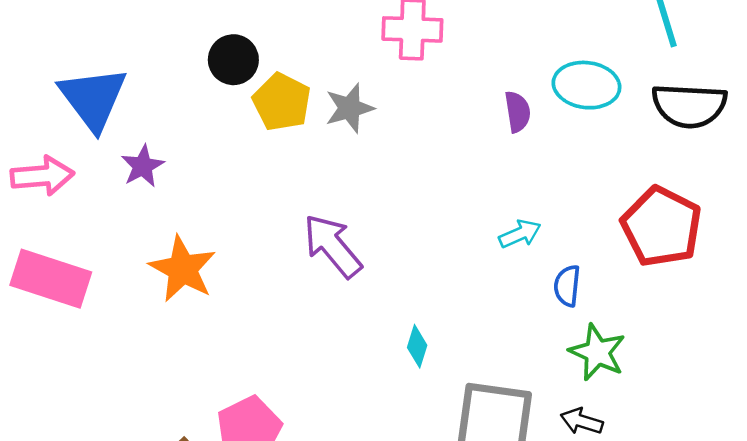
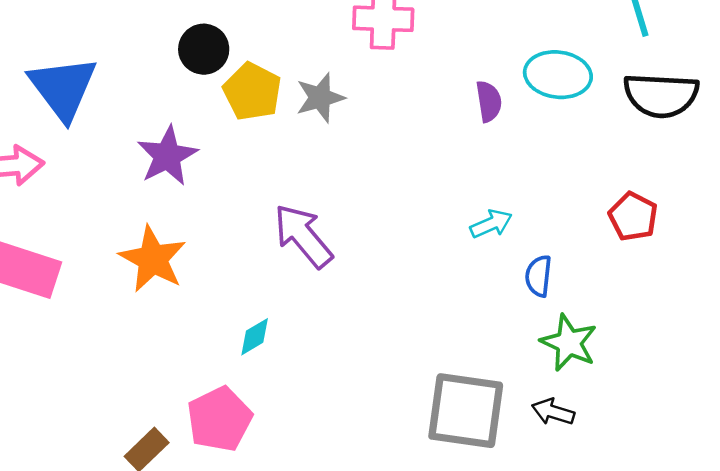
purple star: (143, 166) -> (167, 156), moved, size x1.4
red pentagon: (661, 227) -> (633, 217), size x0.6
cyan diamond: (417, 346) -> (255, 337), moved, turned 42

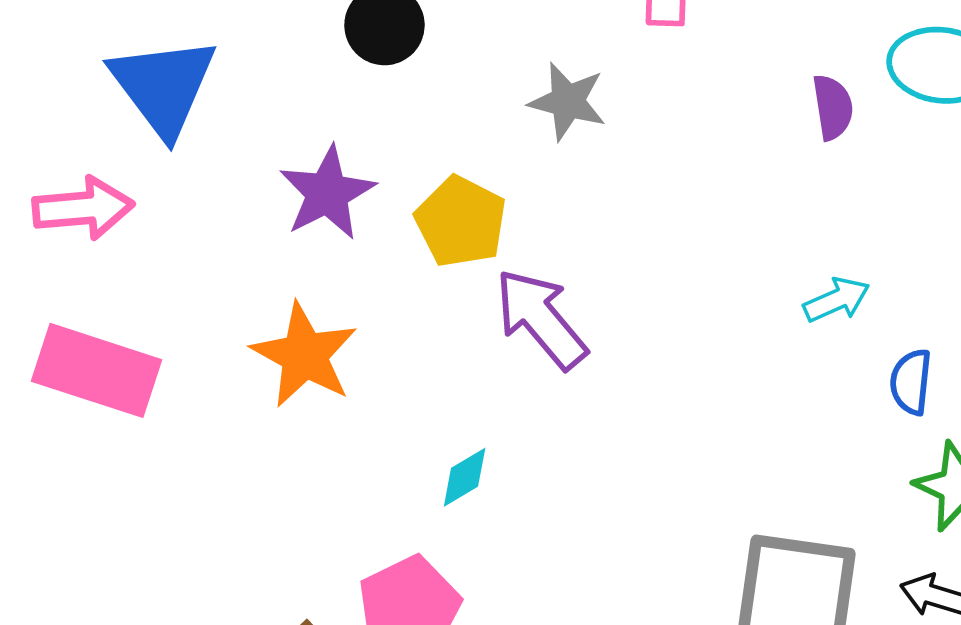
yellow pentagon: (252, 92) -> (461, 222), moved
gray star: (320, 98) -> (568, 101), turned 30

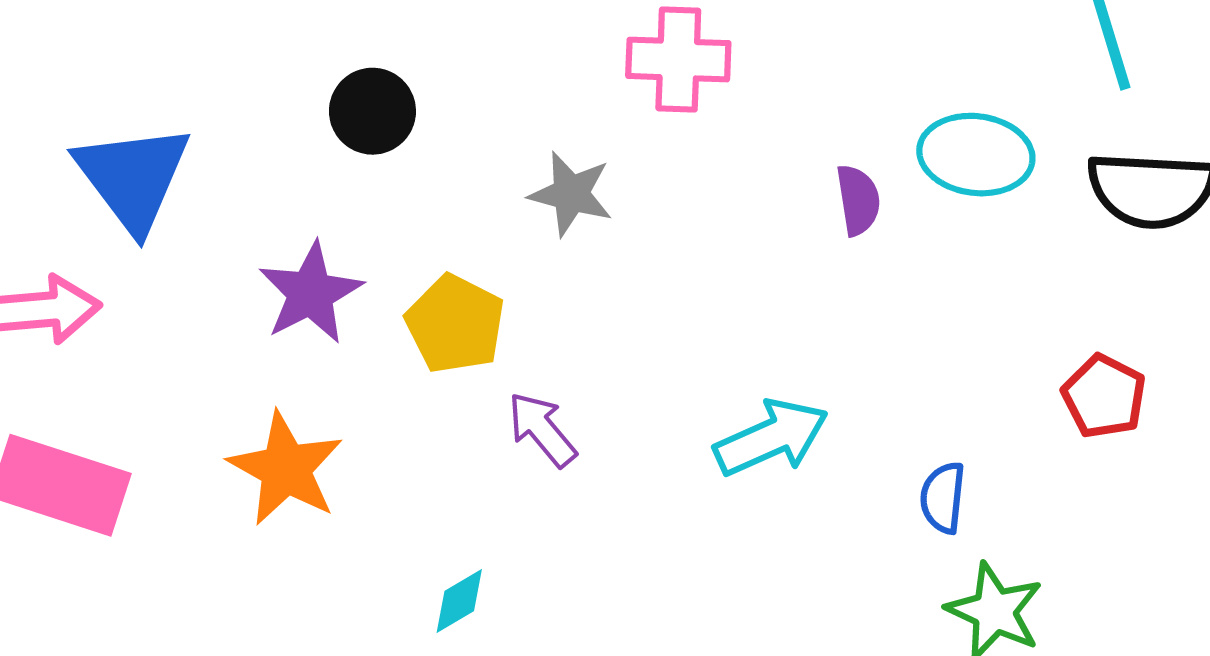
cyan arrow: (837, 300) -> (771, 438), moved, size x1.6
purple arrow: (541, 319) -> (542, 429), size x0.7

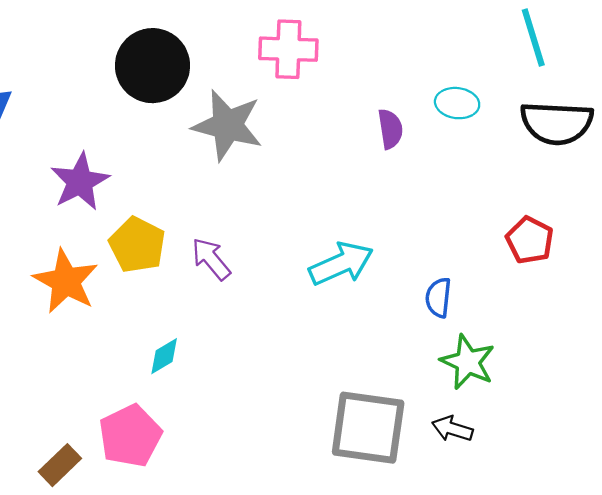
black circle: (372, 111) -> (152, 66), moved, size x1.5
cyan ellipse: (976, 155) -> (457, 103), size x0.7
gray star: (571, 194) -> (227, 125), size x1.5
yellow pentagon: (455, 324) -> (137, 245), moved

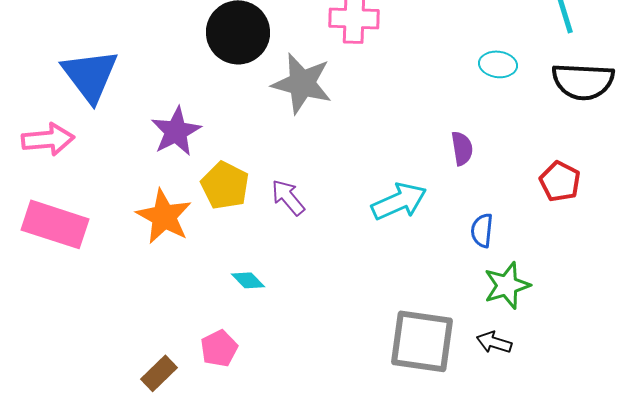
purple semicircle: (390, 129) -> (462, 148), moved
cyan diamond: (164, 356) -> (248, 280), turned 76
green star: (468, 362) -> (507, 285), turned 30
pink pentagon: (130, 436) -> (219, 348), size x0.7

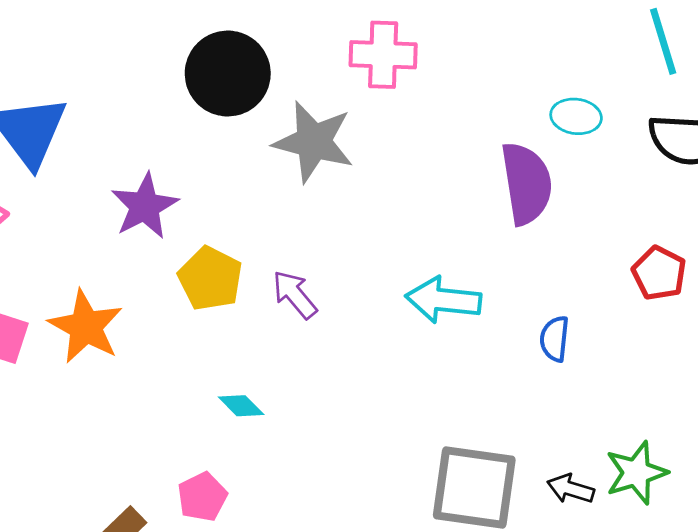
purple semicircle: (462, 148) -> (526, 183), moved, size x1.8
cyan arrow: (399, 201) -> (443, 300), turned -150
orange star: (164, 216) -> (86, 327), moved
green star: (507, 285) -> (636, 473), moved

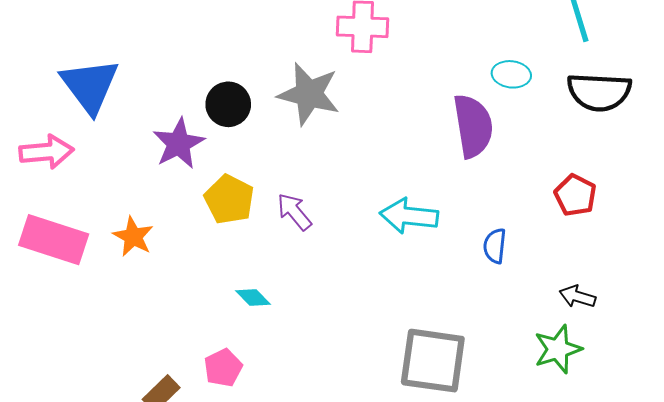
black circle: (228, 74) -> (228, 104), moved, size x0.7
orange star: (86, 327) -> (133, 237), size x0.7
black arrow: (571, 489) -> (577, 296), moved

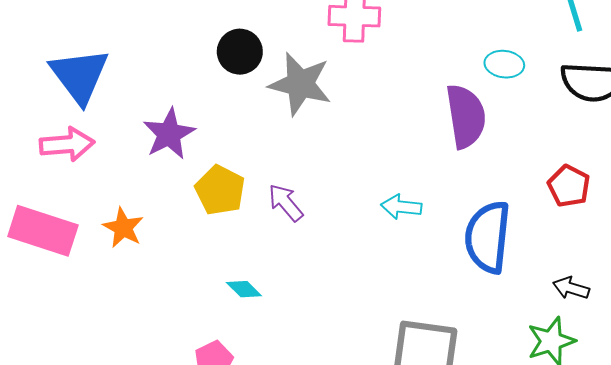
black circle: (228, 104) -> (240, 52), moved
pink arrow: (46, 152) -> (67, 144), moved
cyan arrow: (409, 216) -> (401, 207), size x0.7
blue semicircle: (495, 246) -> (488, 237), size x2.0

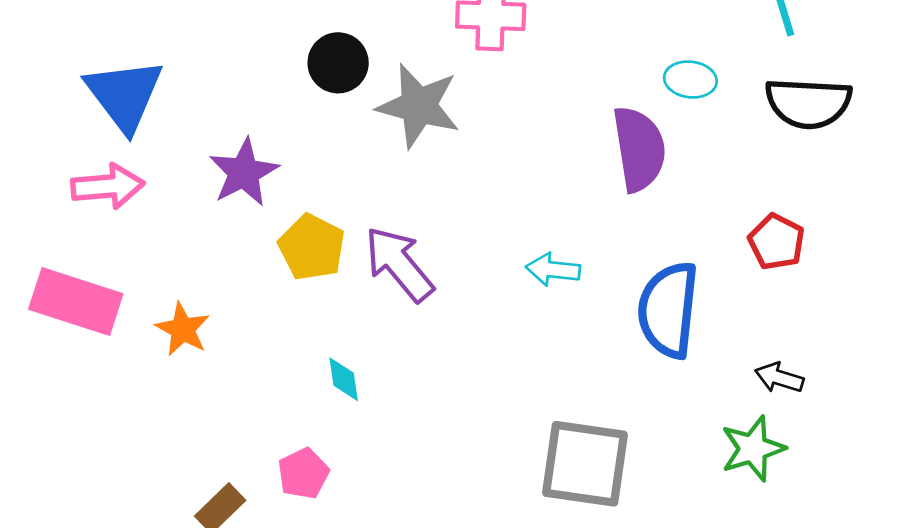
purple arrow: (286, 203) -> (399, 264), size x1.5
orange star: (123, 228) -> (183, 329), moved
cyan diamond: (244, 289) -> (344, 379), turned 36

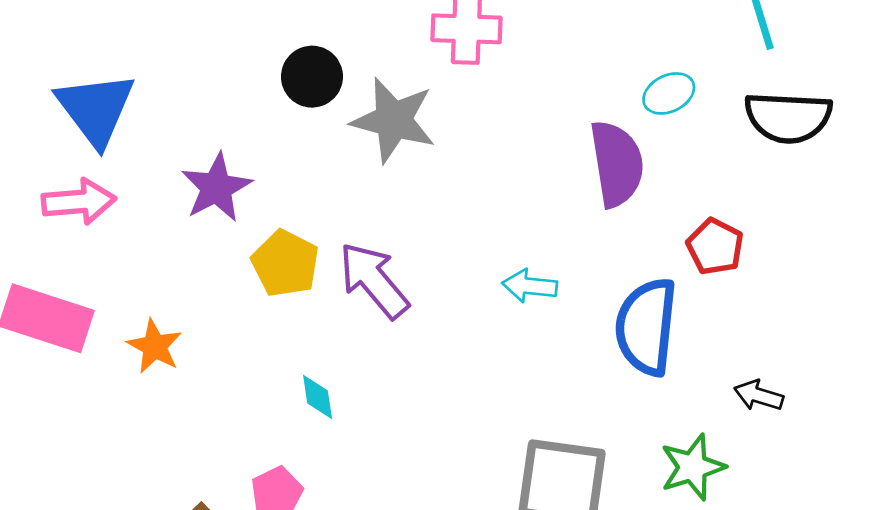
cyan ellipse: (690, 79) -> (669, 93), turned -33
red pentagon: (776, 242) -> (715, 247), moved
green star: (753, 449) -> (693, 467), moved

